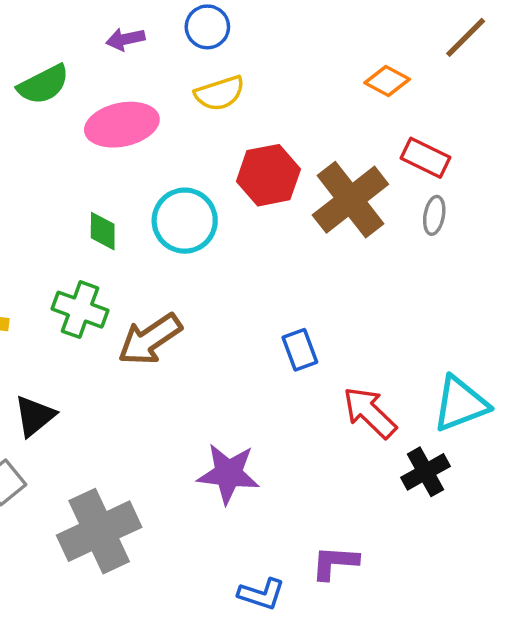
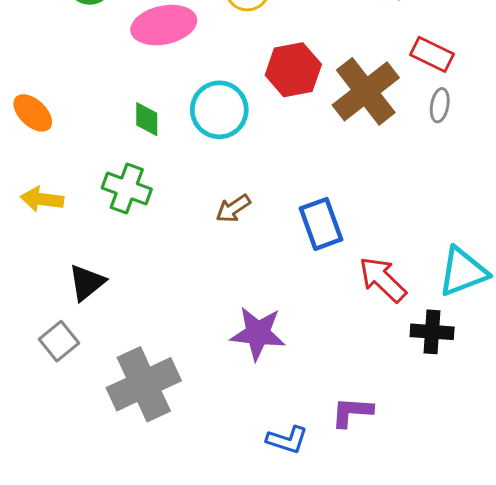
brown arrow: (150, 339) -> (233, 209), moved, size x0.6
blue rectangle: (300, 350) -> (321, 224), size x1.4
black cross: (426, 472) -> (432, 332), turned 33

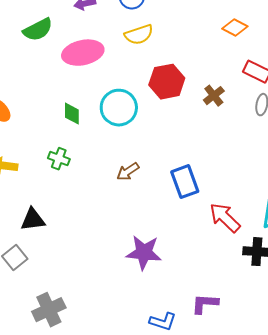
brown cross: (366, 91) -> (214, 96), size x0.5
green cross: (127, 188) -> (59, 159), size x0.7
black triangle: (87, 283) -> (33, 220), turned 32
gray cross: (144, 384) -> (49, 310), moved, size x0.7

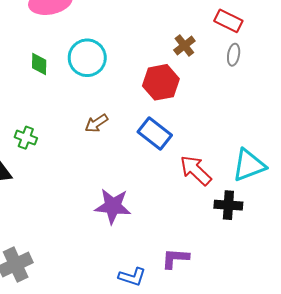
red hexagon: (167, 82) -> (161, 82), moved
green cross: (59, 159) -> (26, 138), moved
blue rectangle: (185, 182) -> (155, 133), turned -32

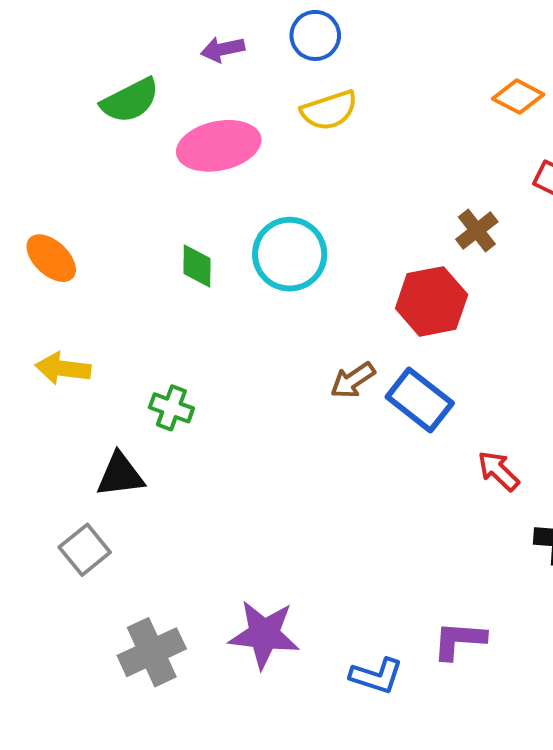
brown arrow: (96, 123) -> (353, 380), moved
red arrow: (196, 170) -> (499, 471), size x0.7
purple star: (113, 206) -> (264, 634), moved

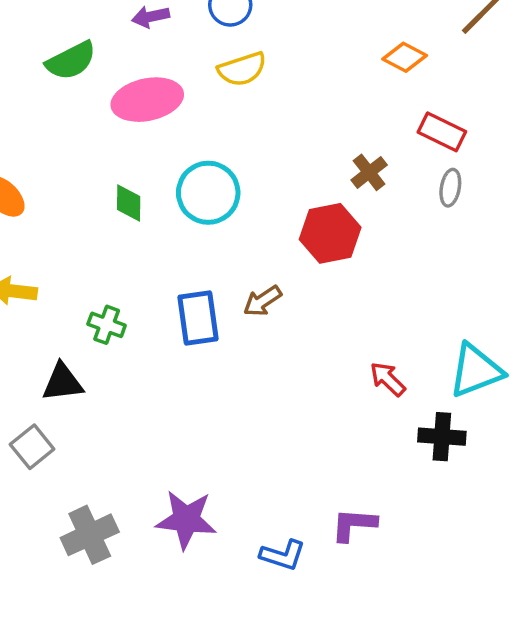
blue rectangle: (420, 400) -> (198, 318), moved, turned 44

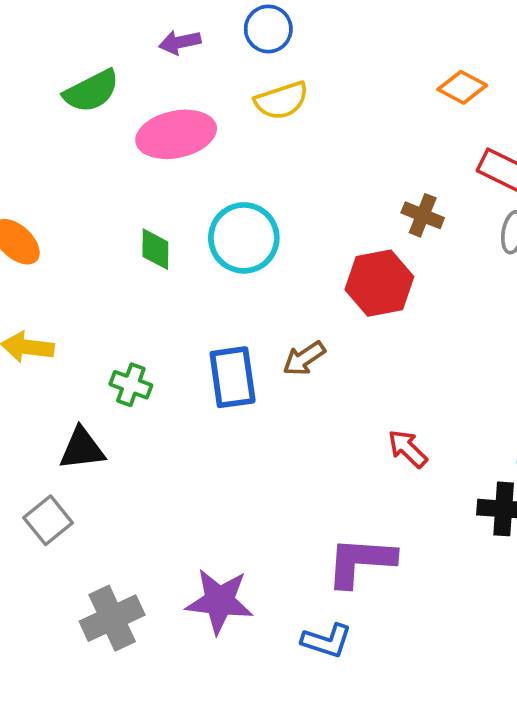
brown cross: (369, 172) -> (423, 215), turned -30
red arrow: (388, 379) -> (408, 449), moved
purple L-shape: (354, 525) -> (361, 562), moved, size x1.4

